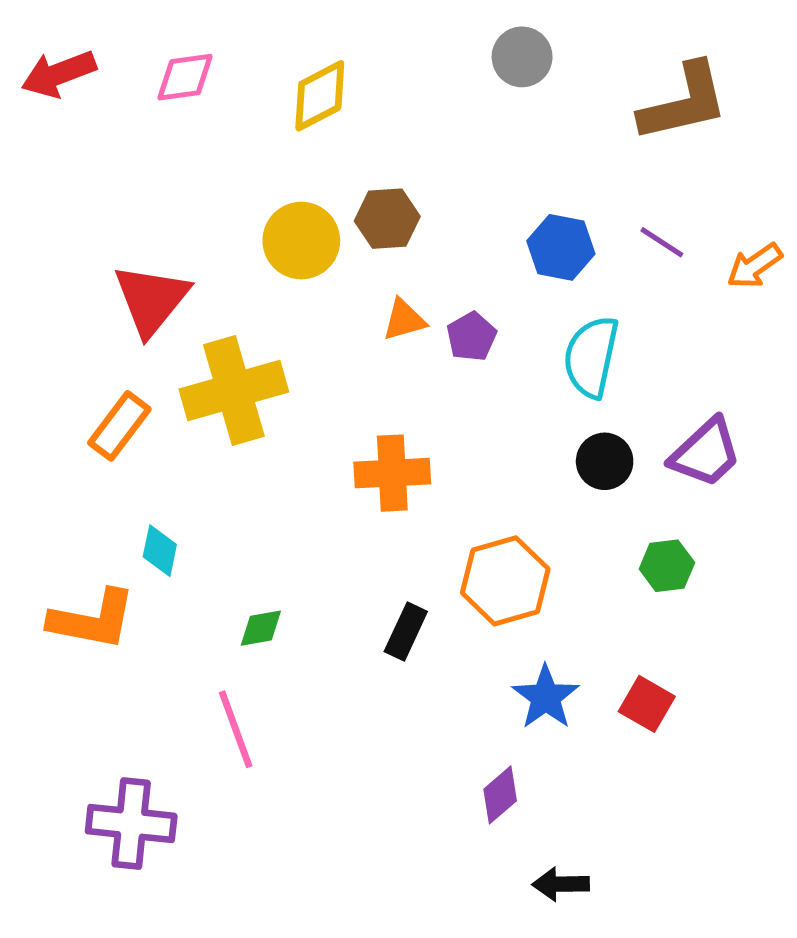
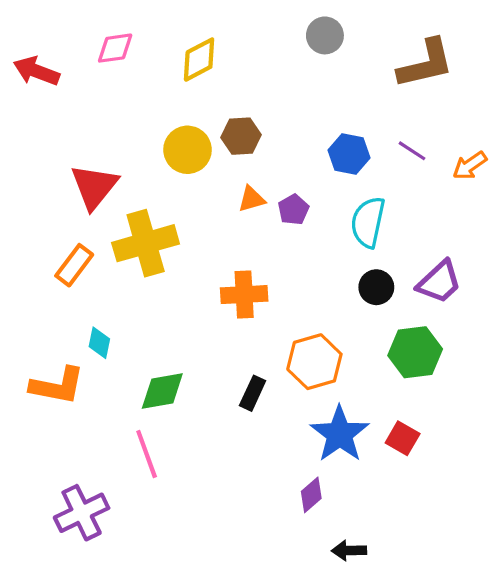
red arrow: (59, 74) -> (36, 71), moved, turned 42
green hexagon: (667, 566) -> (415, 352), size x1.6
green diamond: (261, 628) -> (162, 391), size x1.6
blue star: (546, 697) -> (340, 434), size x1.4
purple cross: (131, 824) -> (82, 513), turned -32

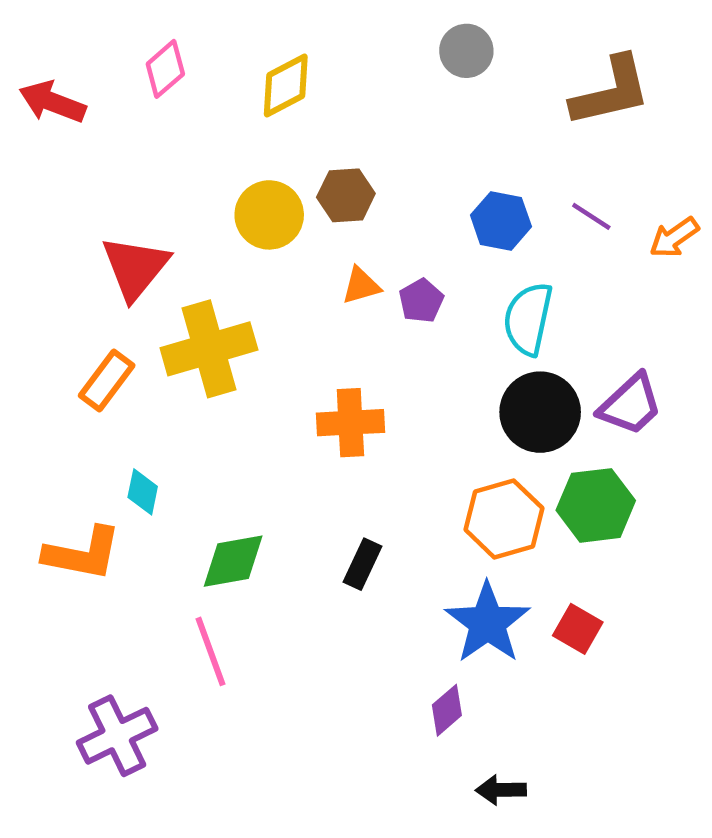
pink diamond: (115, 48) -> (165, 69), turned -33
black circle: (376, 287) -> (540, 412), size x1.6
orange hexagon: (314, 362) -> (504, 519), moved

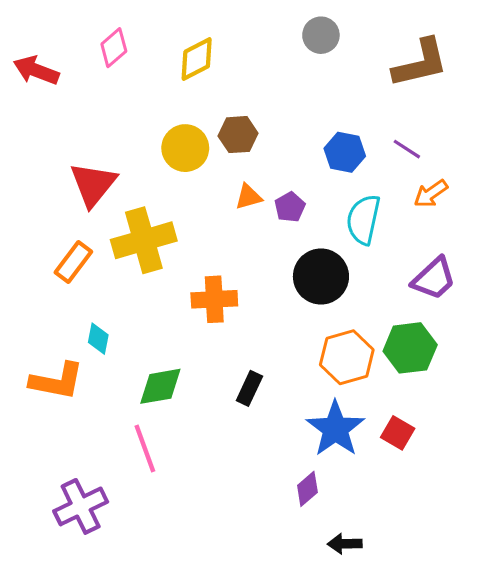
orange arrow: (674, 238) -> (431, 194), moved
black circle: (540, 412) -> (321, 277), moved
orange cross: (350, 423) -> (214, 299), moved

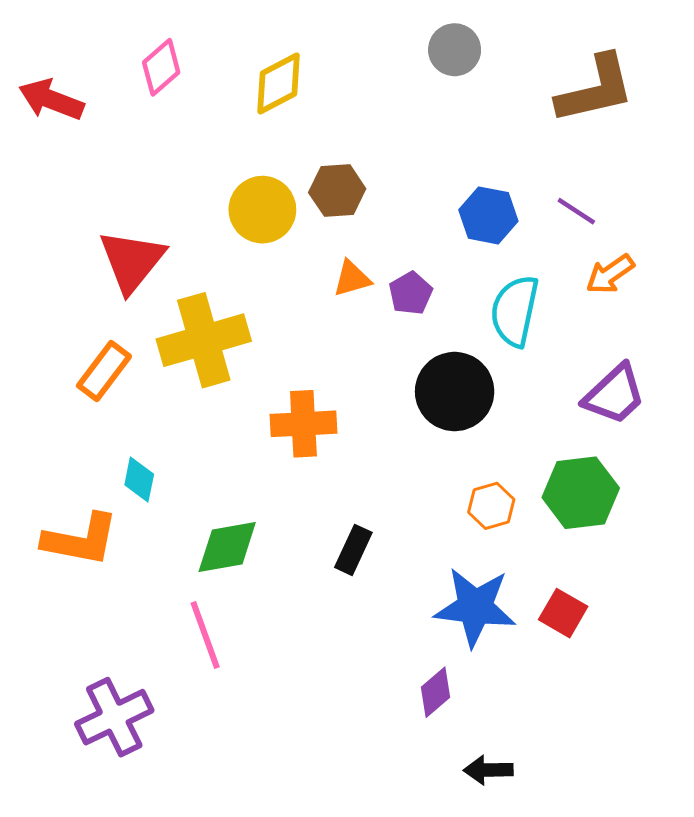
orange hexagon: (347, 357) -> (491, 506), size x0.6
blue star: (335, 429) -> (475, 607), turned -30

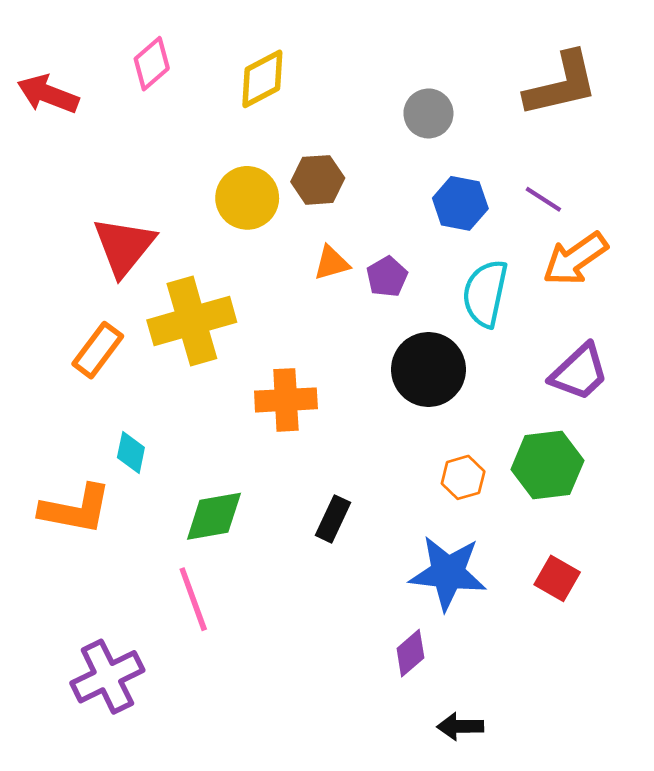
gray circle: (455, 50) -> (428, 113), moved
orange arrow: (610, 274) -> (575, 259), size x1.4
red square: (563, 613) -> (557, 578), moved

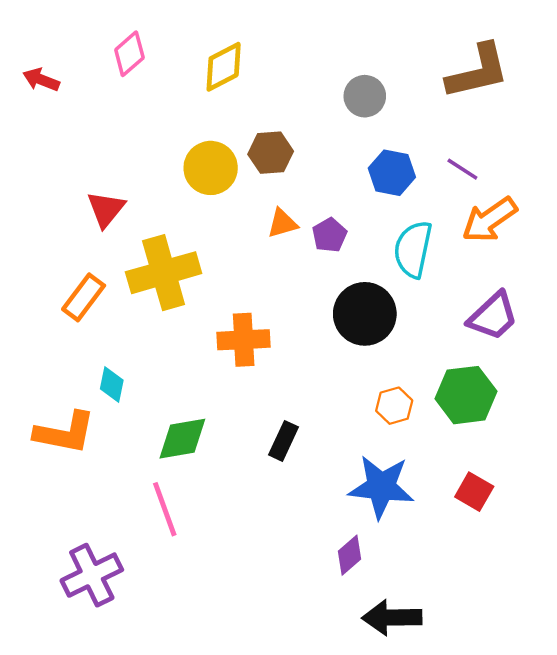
red arrow: (48, 94) -> (41, 80), size x0.7
red triangle: (124, 246) -> (106, 209), size x0.7
black arrow: (460, 726) -> (392, 617), size x1.5

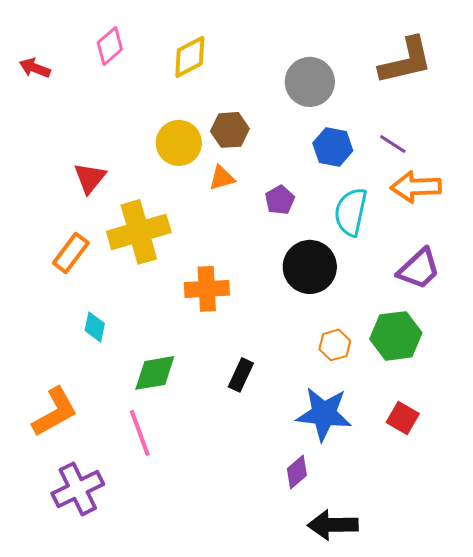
gray circle: (365, 96) -> (310, 82), size x1.4
orange arrow: (490, 220) -> (416, 187), turned 33
orange triangle: (282, 223) -> (222, 178), moved
orange L-shape: (65, 433) -> (55, 412), moved, turned -40

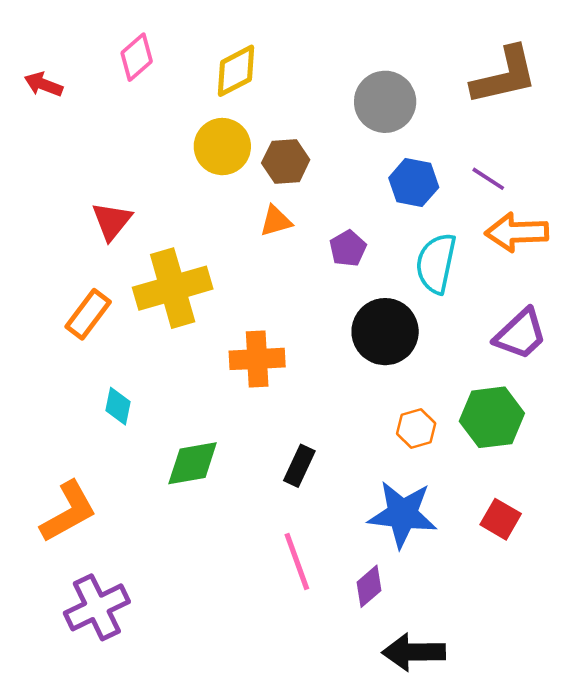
yellow circle: (179, 143) -> (222, 147), moved
pink line: (140, 433) -> (297, 561), moved

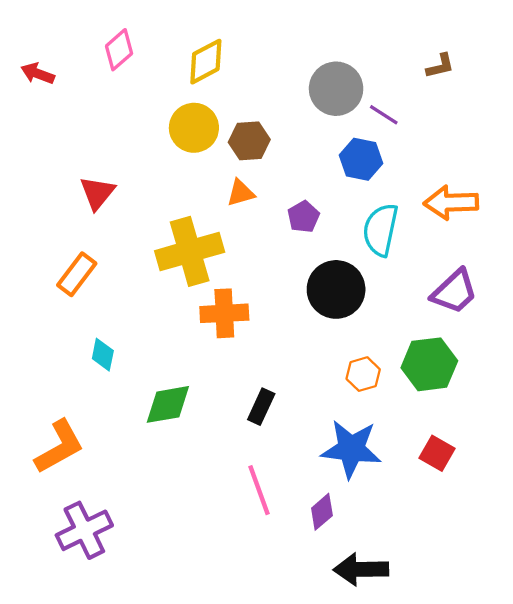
brown L-shape: (504, 76) -> (440, 66), size x0.5
purple line: (488, 179) -> (384, 115), moved
yellow cross: (173, 288) -> (190, 251), moved

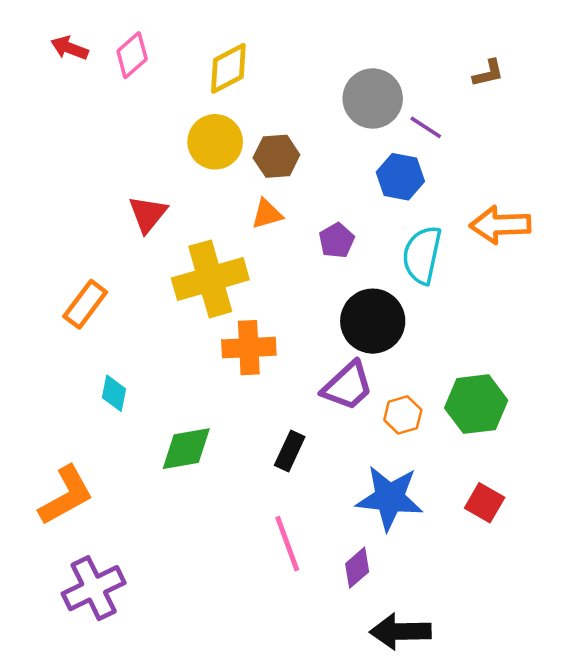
red arrow: (38, 74) -> (70, 48), moved
red triangle: (97, 193) -> (148, 214), moved
purple trapezoid: (454, 292) -> (347, 386), moved

